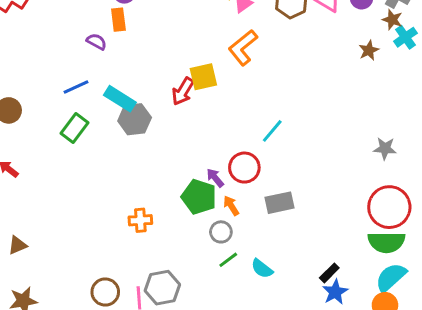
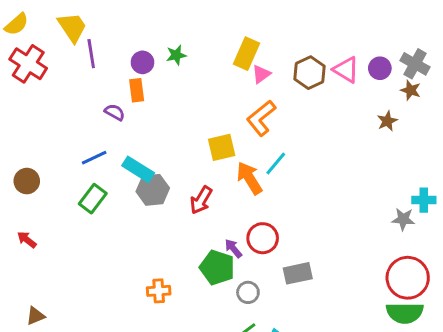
cyan cross: (405, 37) -> (424, 200), moved, turned 35
red arrow: (183, 91) -> (201, 200), moved
cyan line: (272, 131) -> (276, 163), moved
orange arrow: (231, 206) -> (249, 178), moved, size x1.6
gray circle: (221, 232) -> (248, 292), moved

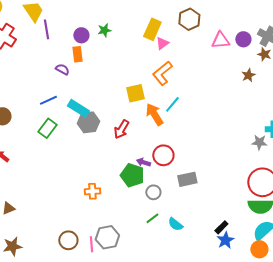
pink triangle: (346, 70) -> (220, 40), turned -36
brown hexagon: (310, 73) -> (189, 19), moved
purple arrow: (233, 248) -> (143, 162), turned -32

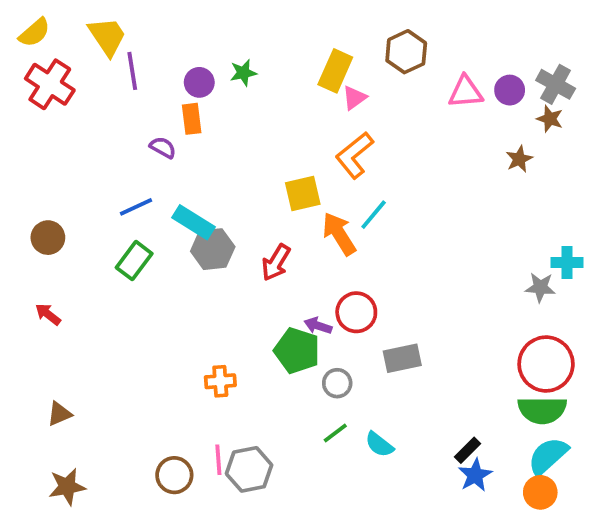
pink line: (91, 244) -> (218, 460), moved

